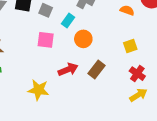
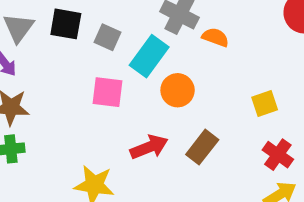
orange semicircle: (127, 10) -> (215, 37), moved
cyan rectangle: (68, 21) -> (149, 56), size x1.5

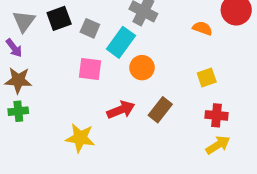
black square: (66, 24) -> (59, 18), turned -30
orange semicircle: (215, 37) -> (202, 28), moved
red cross: (278, 155) -> (217, 115), turned -30

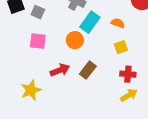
orange semicircle: (202, 28) -> (118, 23), moved
cyan rectangle: (121, 42) -> (90, 22), moved
yellow star: (80, 138) -> (31, 90), turned -30

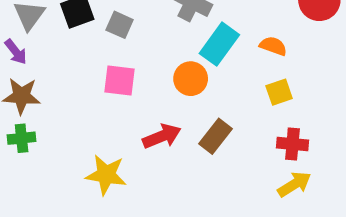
yellow star: (31, 90) -> (106, 175), turned 30

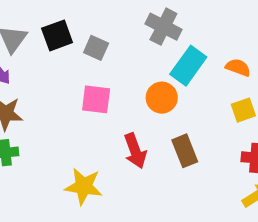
red arrow: (162, 136) -> (135, 151), turned 92
brown rectangle: (216, 136) -> (185, 151), turned -60

